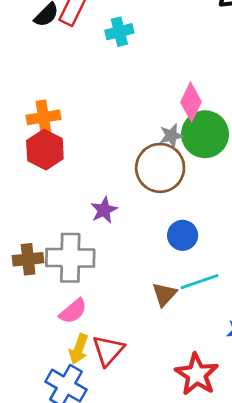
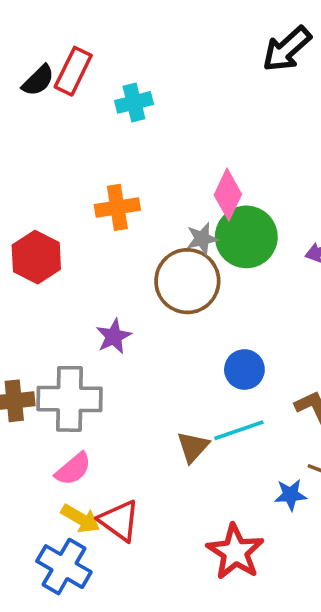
orange cross: (44, 117) -> (117, 207), moved
blue circle: (183, 235) -> (244, 369), moved
yellow arrow: (79, 349) -> (81, 519), turned -80
red triangle: (108, 350) -> (119, 521), turned -36

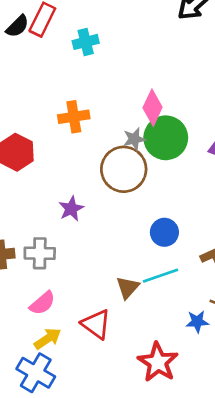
gray cross: (69, 399) -> (40, 253), size x0.7
yellow arrow: (81, 519) -> (48, 339), turned -64
red triangle: (119, 521) -> (96, 324), moved

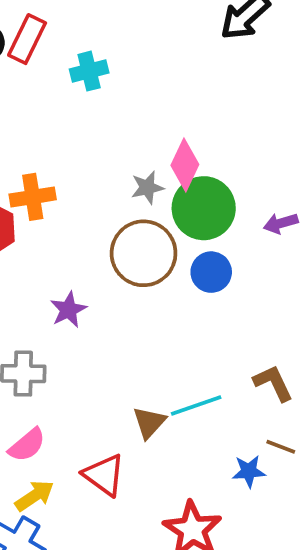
orange cross: (74, 117) -> (33, 197), moved
gray star: (134, 139) -> (147, 188), moved
blue circle: (164, 232) -> (211, 272), moved

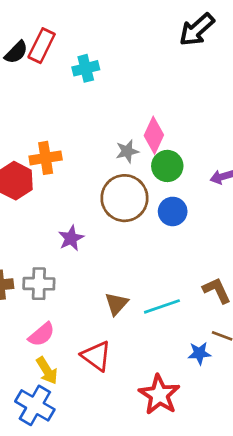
green circle: (204, 208) -> (167, 166), size x0.7
brown triangle: (149, 422) -> (116, 304), moved
yellow arrow: (35, 496) -> (47, 371), turned 92

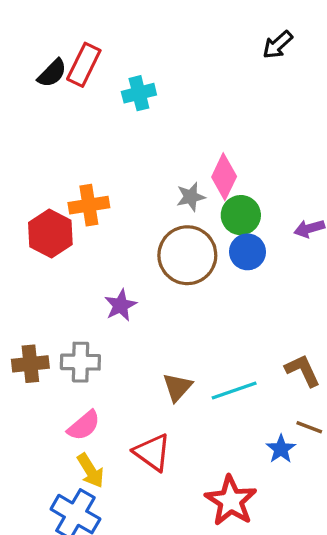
black arrow: (197, 30) -> (278, 45), size x0.7
blue circle: (173, 211) -> (247, 252), moved
blue star: (199, 353) -> (281, 449), turned -30

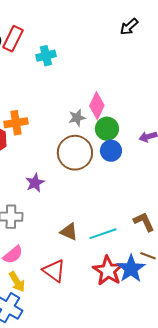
brown triangle: (177, 387) -> (69, 232), turned -48
blue star: (281, 449) -> (131, 269), size x1.6
red star: (231, 501) -> (108, 271), moved

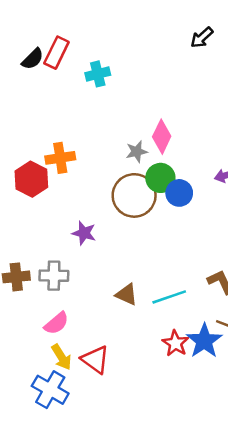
green circle: (107, 129) -> (160, 178), moved
purple star: (35, 183) -> (84, 233), turned -30
red triangle: (54, 271) -> (95, 360), moved
red star: (108, 271) -> (175, 343), size x0.7

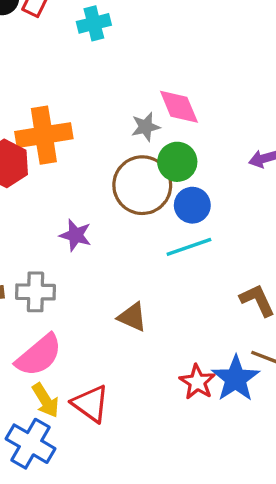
pink diamond: (162, 137) -> (179, 107), turned -48
orange cross: (60, 158) -> (44, 135), size x1.4
blue circle: (179, 193) -> (192, 205), moved
cyan line: (169, 297) -> (189, 247), moved
pink semicircle: (56, 323) -> (39, 355), size x1.4

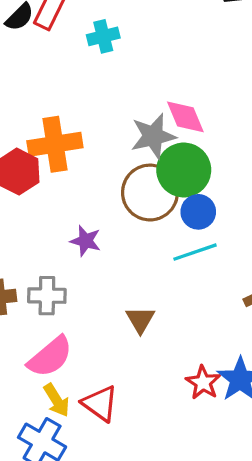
gray star: (146, 127) -> (153, 136), size x1.6
green circle: (177, 162) -> (184, 170), size x1.4
brown triangle: (132, 317) -> (140, 320), turned 36

